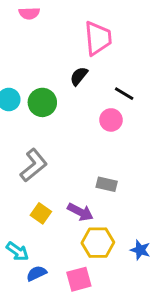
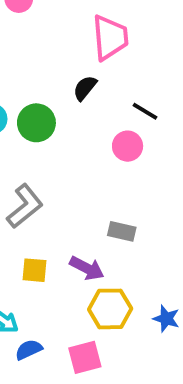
yellow square: (41, 213) -> (34, 270), turned -30

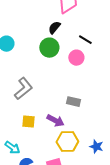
green circle: (36, 123) -> (49, 48), moved

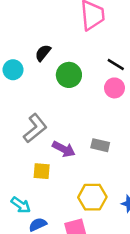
black semicircle: (54, 28) -> (43, 53), moved
pink circle: (76, 58) -> (114, 88), moved
purple arrow: (55, 121) -> (64, 149), moved

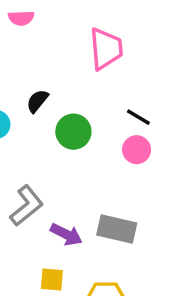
gray rectangle: (100, 145) -> (117, 229), size x1.5
yellow square: (42, 171) -> (52, 279), moved

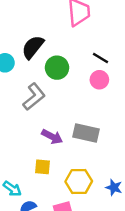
black semicircle: (37, 101) -> (33, 47), size x1.5
gray L-shape: (27, 206) -> (34, 97), moved

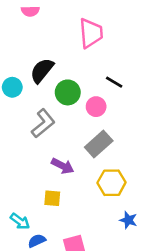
pink circle: (99, 80) -> (96, 107), moved
gray rectangle: (86, 133) -> (99, 144), moved, turned -55
yellow hexagon: (79, 181) -> (112, 183), moved

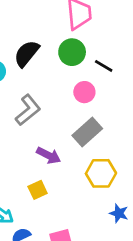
green circle: (68, 92) -> (72, 52), moved
yellow square: (52, 198) -> (38, 190), turned -30

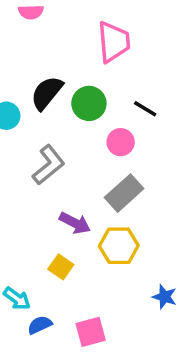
green circle: (72, 52) -> (89, 103), moved
yellow hexagon: (101, 173) -> (119, 246), moved
yellow square: (38, 190) -> (61, 267), turned -30

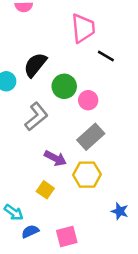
green circle: (89, 103) -> (64, 86), moved
black line: (145, 109) -> (106, 56), moved

